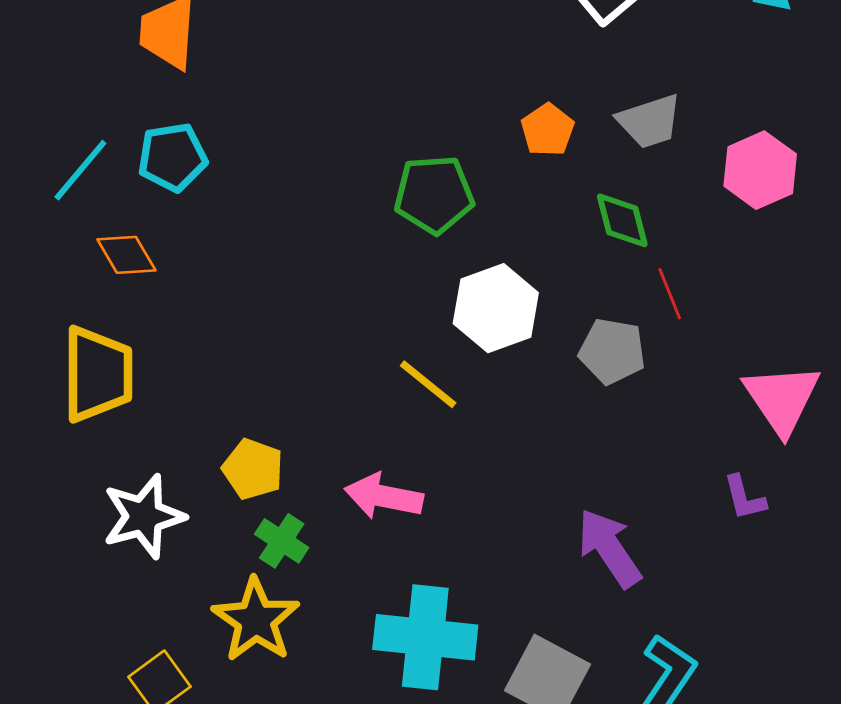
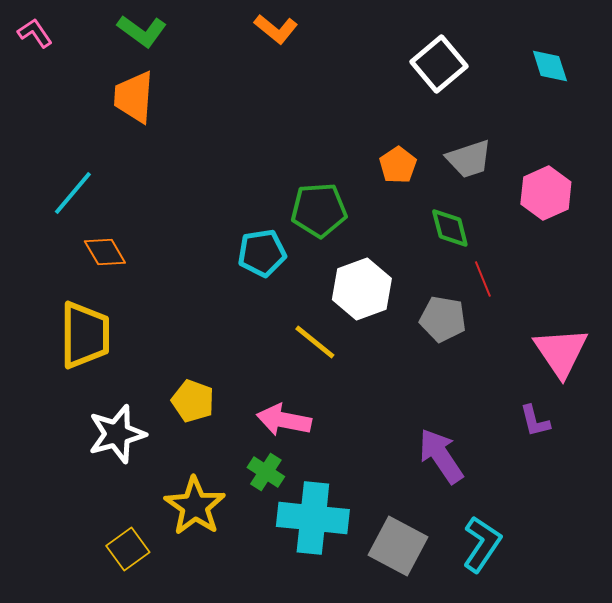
cyan pentagon: (172, 157) -> (262, 253), moved
green cross: (282, 541) -> (266, 472), moved

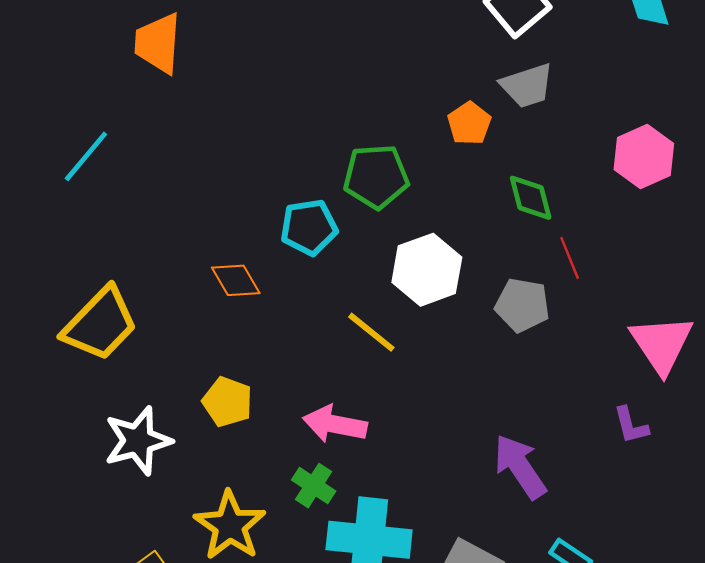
gray trapezoid: (469, 159) -> (527, 86), moved
orange diamond: (105, 252) -> (236, 280), moved
yellow trapezoid: (85, 335) -> (100, 324), turned 44

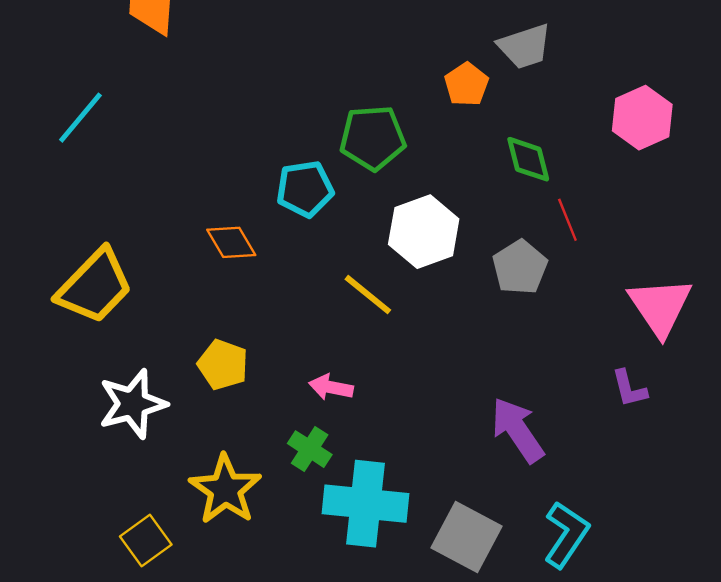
gray pentagon: (522, 305) -> (520, 267), turned 30
pink arrow: (335, 424) -> (331, 387), size x0.7

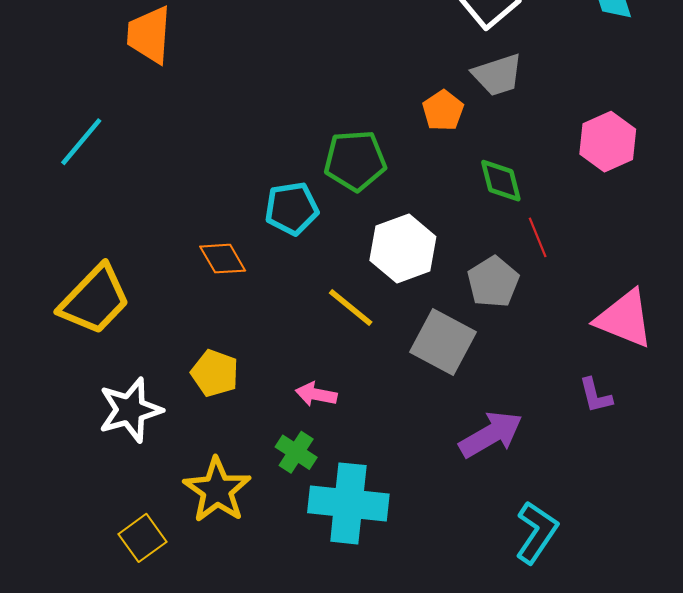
pink triangle: (660, 306) -> (624, 319), turned -34
purple arrow: (518, 430) -> (491, 434), turned 94
gray square: (466, 537) -> (443, 342), moved

